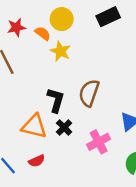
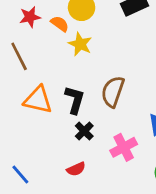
orange triangle: (34, 126) -> (38, 100), moved
red semicircle: (37, 161) -> (76, 169), moved

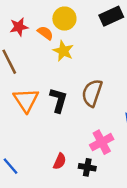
orange triangle: (38, 100) -> (26, 100), turned 44
black cross: (84, 131) -> (87, 167), moved, turned -35
red semicircle: (76, 169) -> (60, 161), turned -42

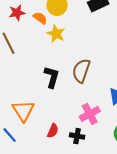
orange triangle: (26, 100) -> (23, 111), moved

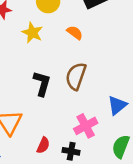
orange semicircle: (40, 18) -> (75, 33), moved
yellow star: (56, 34) -> (32, 33), moved

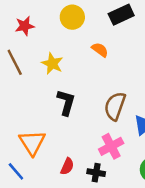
yellow star: (32, 33) -> (52, 64), moved
brown semicircle: (76, 76) -> (115, 106), moved

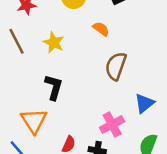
black L-shape: (66, 102) -> (54, 87), moved
brown semicircle: (115, 106) -> (116, 66), moved

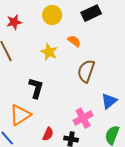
yellow star: (54, 43) -> (49, 52), moved
orange triangle: (34, 121) -> (20, 115), turned 30

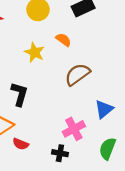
brown semicircle: (86, 71) -> (77, 74), turned 35
red semicircle: (48, 134) -> (21, 144), moved, turned 88

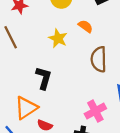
brown semicircle: (77, 74) -> (99, 59), turned -55

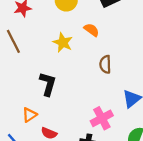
brown semicircle: (99, 59) -> (105, 64), size x0.7
orange triangle: (26, 108) -> (29, 115), size x0.6

